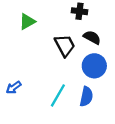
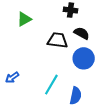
black trapezoid: (65, 45) -> (57, 40), turned -55
blue semicircle: (86, 97) -> (76, 96), moved

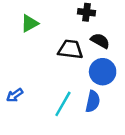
blue semicircle: (76, 96) -> (93, 101), moved

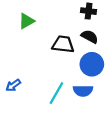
black cross: (86, 12) -> (89, 11), moved
blue semicircle: (93, 101) -> (83, 91), turned 78

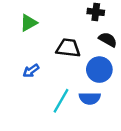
black semicircle: (90, 37) -> (108, 40), moved
blue arrow: (13, 85) -> (31, 71), moved

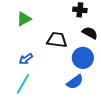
blue semicircle: (90, 98) -> (75, 82), turned -36
cyan line: (61, 101) -> (23, 84), moved

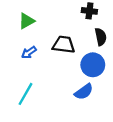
black semicircle: (90, 33) -> (101, 37), turned 49
blue arrow: (26, 59) -> (29, 52), moved

